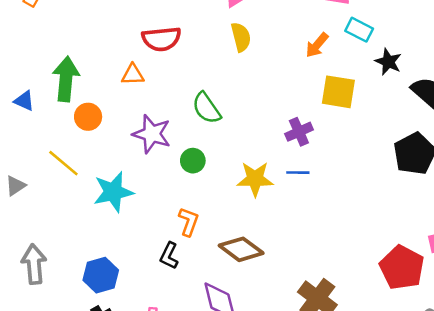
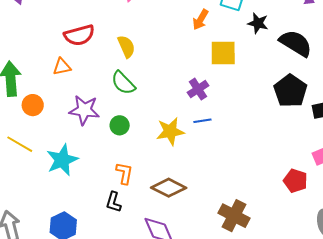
yellow semicircle: (241, 37) -> (126, 47), moved
red pentagon: (402, 268) -> (295, 181), size x0.7

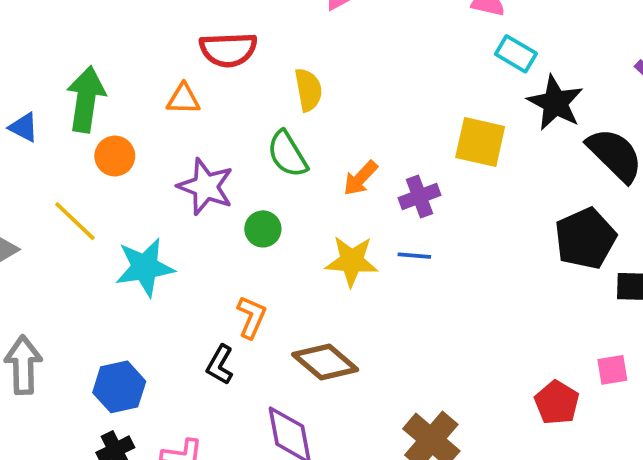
orange arrow: (201, 20) -> (360, 178), moved
black star: (258, 23) -> (555, 103), size x1.4

